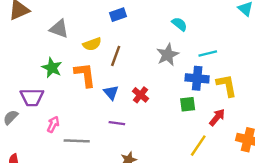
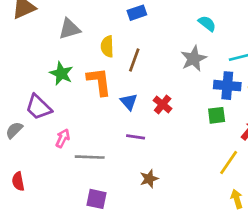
gray triangle: (59, 29) -> (69, 29), turned -36
yellow semicircle: (92, 44) -> (107, 46), turned 108
purple trapezoid: (32, 97) -> (38, 107), turned 45

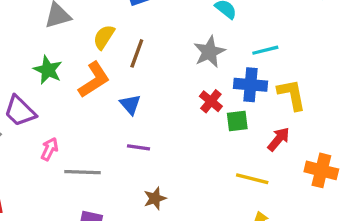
yellow semicircle: (107, 46) -> (104, 37), turned 35
orange L-shape: (99, 82) -> (94, 80), turned 64
red cross: (163, 104) -> (211, 101), moved
yellow line: (229, 162) -> (252, 179), turned 70

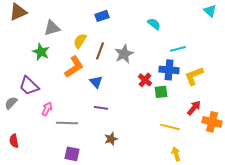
gray star: (209, 52) -> (124, 54), moved
green star: (48, 70) -> (41, 52), moved
yellow L-shape: (292, 95) -> (194, 76), turned -100
red arrow: (279, 139) -> (194, 108), moved

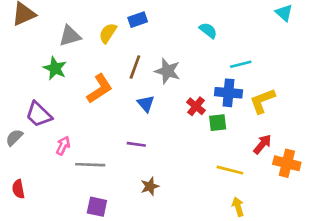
yellow semicircle: (80, 41) -> (108, 33), moved
gray star: (124, 54) -> (167, 71), turned -30
blue triangle: (96, 82) -> (146, 104), moved

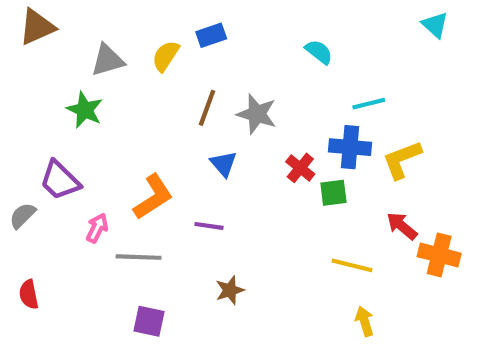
orange L-shape: (100, 89) -> (153, 197), moved
red arrow: (262, 144) -> (402, 226), turned -90

